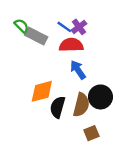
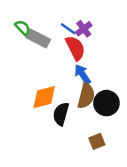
red semicircle: (71, 45) -> (75, 48), turned 65
brown semicircle: (81, 105) -> (86, 96), moved

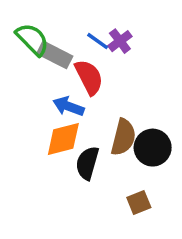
green semicircle: (23, 28) -> (32, 39), size x1.5
red semicircle: (75, 48) -> (89, 77), moved
blue arrow: (83, 74) -> (68, 106), moved, turned -36

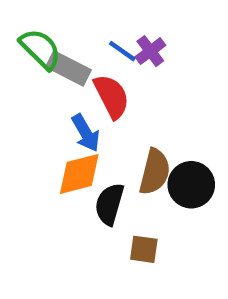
blue arrow: (68, 106) -> (86, 133), turned -140
brown square: (139, 203) -> (144, 249), moved, turned 30

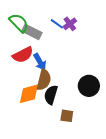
red semicircle: (112, 96) -> (23, 55), moved, turned 90
brown semicircle: (155, 172) -> (44, 80), moved
orange diamond: (79, 174) -> (29, 94), moved

